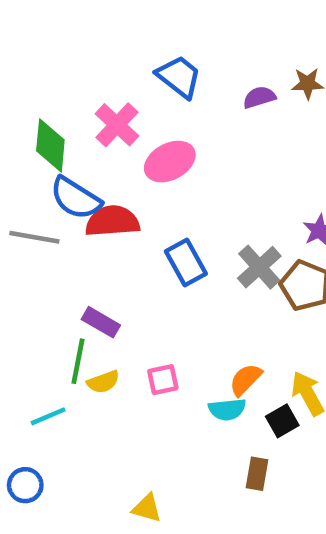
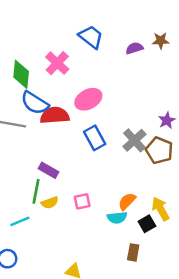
pink ellipse: (170, 162) -> (88, 99), moved

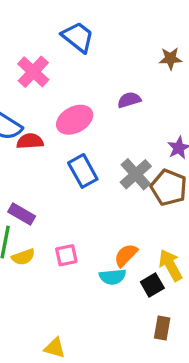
brown star: (161, 41) -> (170, 59), moved
purple semicircle: (134, 48) -> (129, 100), moved
red semicircle: (55, 115) -> (30, 141), size x0.7
brown rectangle: (133, 252) -> (162, 328), moved

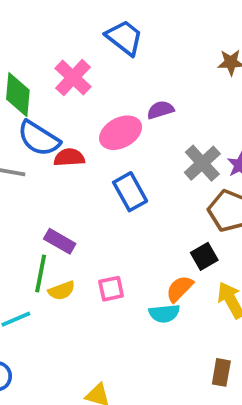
purple semicircle: (129, 100) -> (160, 110), moved
gray cross: (136, 174) -> (202, 163), moved
black square: (152, 285) -> (204, 256), moved

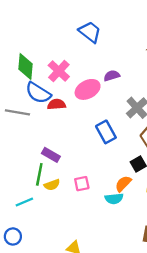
pink cross: (73, 78) -> (59, 71), moved
blue rectangle: (130, 192) -> (106, 132), moved

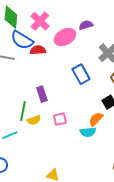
purple rectangle: (51, 155) -> (42, 94), moved, turned 42

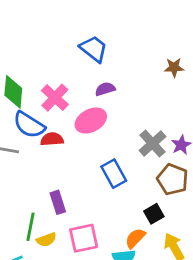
purple semicircle: (86, 25) -> (105, 89), moved
pink square: (60, 119) -> (84, 238), size x1.5

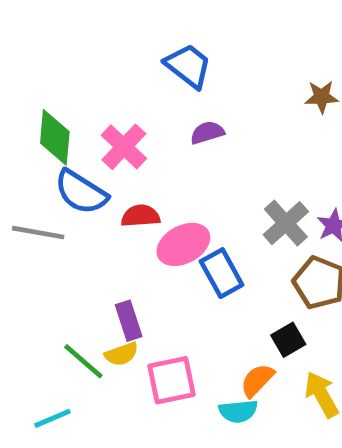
pink ellipse: (91, 121) -> (183, 244), moved
red semicircle: (52, 139) -> (141, 216), moved
green line: (31, 227) -> (83, 361), turned -60
yellow semicircle: (46, 240) -> (121, 354), moved

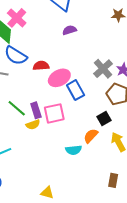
pink cross: (124, 147) -> (17, 18), moved
green line: (83, 361) -> (17, 108), moved
pink square: (172, 380) -> (54, 113), moved
cyan semicircle: (238, 411) -> (74, 150), moved

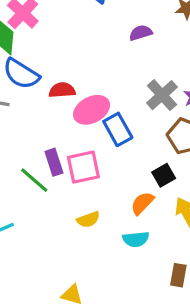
purple semicircle: (69, 30) -> (141, 33), moved
green line: (17, 108) -> (34, 180), moved
yellow semicircle: (33, 125) -> (88, 219), moved
cyan semicircle: (74, 150) -> (136, 239), moved

